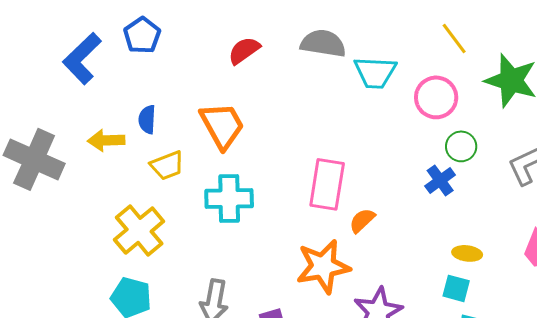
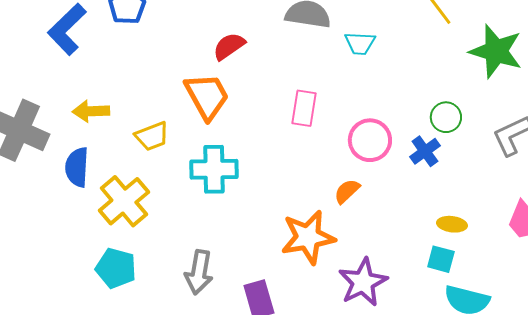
red semicircle: (244, 50) -> (229, 46), moved
cyan trapezoid: (375, 72) -> (360, 43), size x0.7
pink circle: (436, 97) -> (370, 140), moved
blue semicircle: (147, 119) -> (77, 167), moved, size x1.4
pink rectangle: (327, 184) -> (304, 108), moved, size x0.7

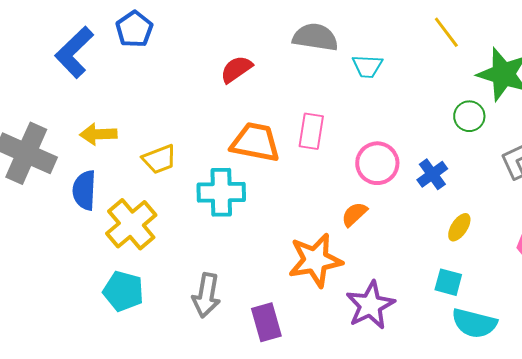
orange trapezoid: (207, 96) -> (255, 142), moved, turned -50
green circle: (446, 117) -> (469, 116), moved
yellow ellipse: (452, 224) -> (459, 227), moved, turned -64

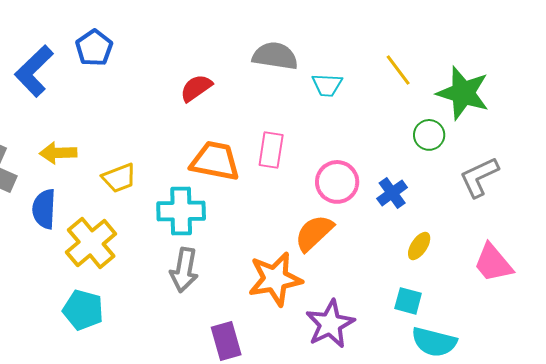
yellow line: (446, 32) -> (398, 70), moved
orange semicircle: (354, 214) -> (314, 233), size x1.5
gray arrow: (206, 295) -> (184, 270), moved

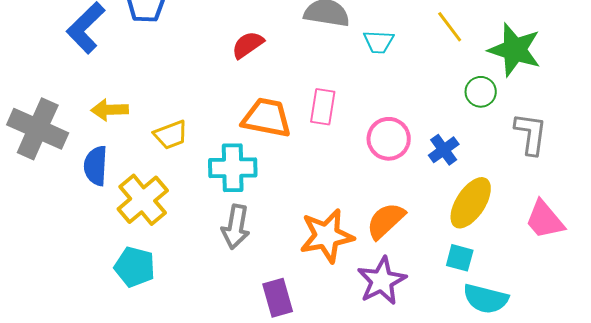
gray L-shape: (479, 177) -> (531, 134), turned 123
orange semicircle: (314, 233) -> (386, 221), moved
yellow ellipse: (419, 246) -> (471, 203), size x1.8

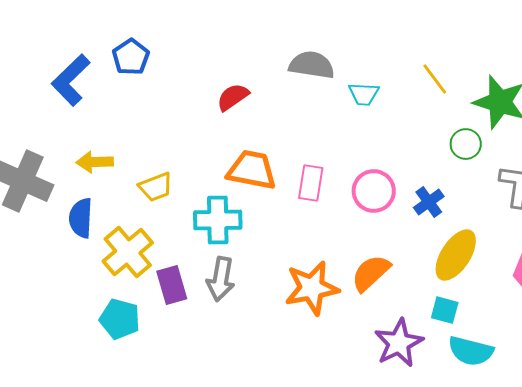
pink rectangle: (323, 107) -> (311, 183), moved
purple star: (382, 281) -> (399, 343), moved
purple rectangle: (278, 298) -> (172, 285), moved

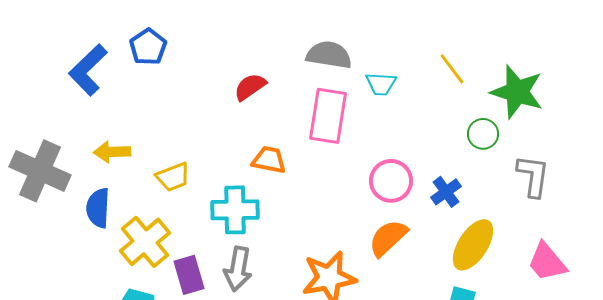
orange trapezoid: (252, 170) -> (269, 160), size x0.7
pink rectangle: (311, 183) -> (328, 116), moved, size x1.5
orange semicircle: (371, 273) -> (388, 238), moved

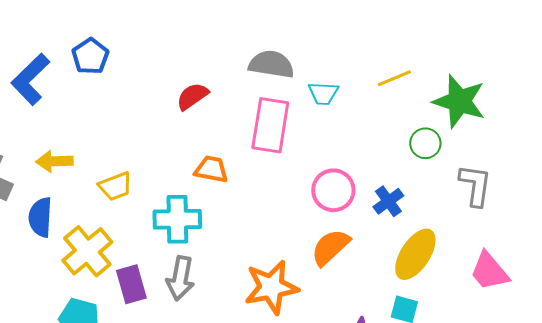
yellow line: (452, 69) -> (394, 78), turned -76

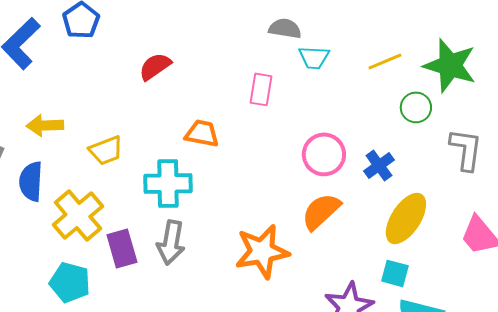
gray semicircle: (271, 64) -> (285, 28), moved, size x0.7
yellow line: (394, 78) -> (385, 61), moved
red semicircle: (192, 96) -> (155, 66), moved
pink rectangle: (270, 125) -> (261, 89), size x0.6

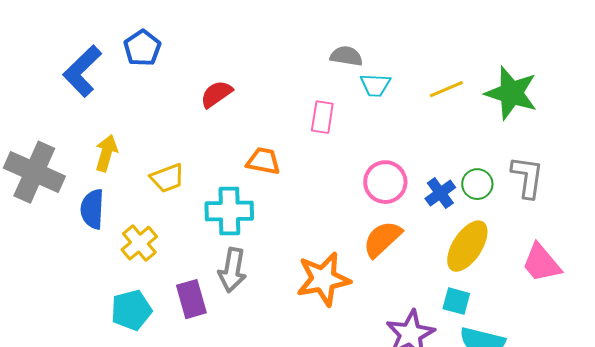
green circle: (416, 107) -> (477, 184), moved
yellow arrow: (45, 125) -> (106, 153), turned 108
yellow cross: (78, 215) -> (139, 243), size x0.7
purple rectangle: (122, 248) -> (191, 299), moved
cyan pentagon: (70, 282) -> (131, 310), turned -30

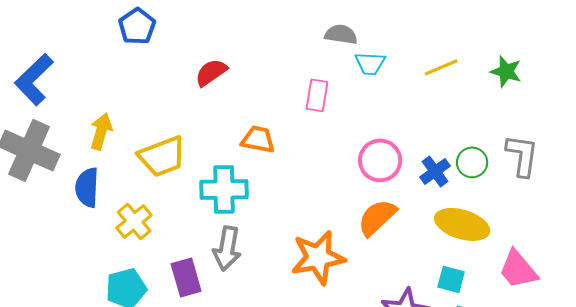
blue L-shape: (82, 71) -> (34, 79), moved
green star: (511, 93) -> (506, 71), size x0.6
yellow trapezoid: (167, 178) -> (162, 156), size x1.4
yellow ellipse: (467, 246) -> (462, 224), turned 74
pink trapezoid: (541, 263) -> (518, 269), moved

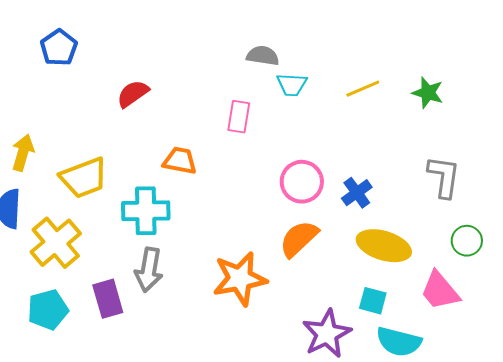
green circle: (472, 162) -> (467, 241), moved
yellow cross: (134, 221) -> (56, 243), size x1.4

